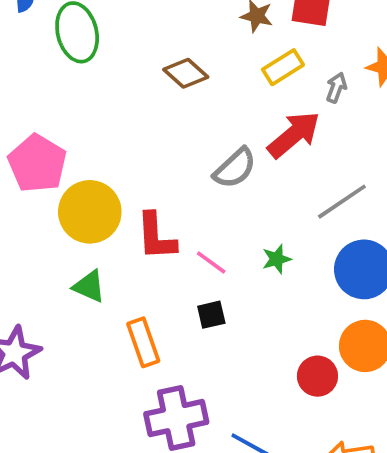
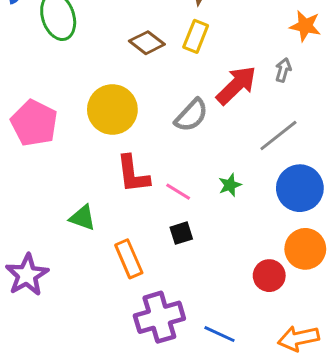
yellow rectangle: (283, 67) -> (196, 36), moved, turned -32
gray arrow: (336, 88) -> (283, 70), moved
yellow circle: (90, 212) -> (112, 109), moved

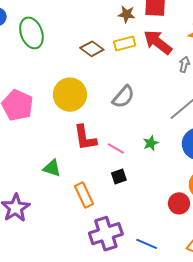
yellow rectangle: (196, 36) -> (125, 44), turned 55
red arrow: (236, 85) -> (158, 42), moved, turned -96

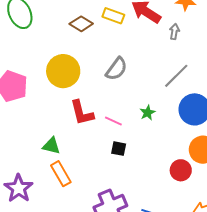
yellow rectangle: (125, 44) -> (113, 16), turned 40
black square: (119, 177) -> (119, 149), turned 35
orange rectangle: (84, 195) -> (61, 174), moved

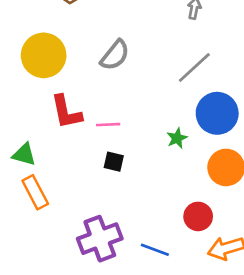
green star: (148, 113) -> (177, 138), moved
pink line: (113, 121) -> (108, 125), turned -30
red circle: (181, 170) -> (198, 216), moved

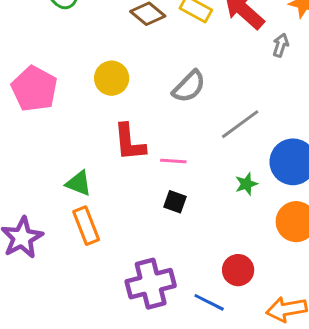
yellow circle: (44, 55) -> (112, 78), size x0.7
gray line: (194, 68) -> (240, 124), moved
red circle: (198, 216) -> (238, 270), moved

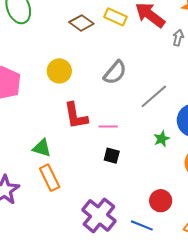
purple cross: (151, 284) -> (99, 215), turned -32

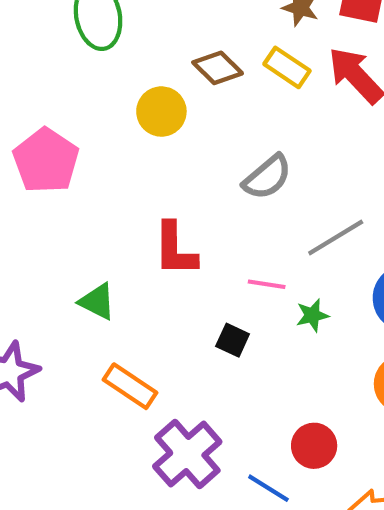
yellow circle: (59, 71) -> (161, 112), moved
pink line: (108, 127) -> (267, 284), moved
green star: (162, 139) -> (312, 315), moved
orange rectangle: (50, 178) -> (130, 386), moved, turned -40

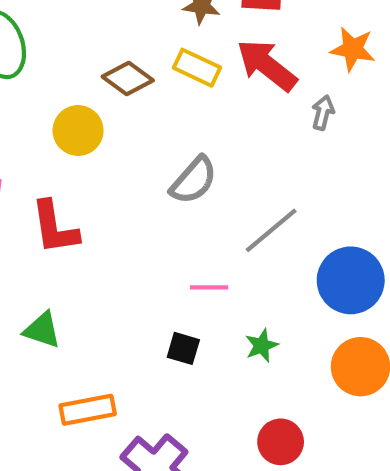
red L-shape: (175, 249) -> (55, 227), moved
green star: (312, 315) -> (262, 346), moved
orange rectangle: (130, 386) -> (88, 410), turned -36

